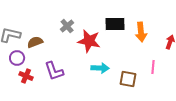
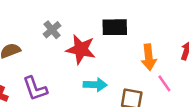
orange arrow: (141, 32) -> (149, 57), moved
pink line: (153, 67) -> (164, 83), turned -40

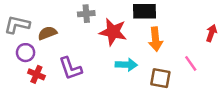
gray cross: (52, 30) -> (86, 14), turned 35
orange arrow: (149, 57) -> (156, 39), moved

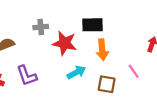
cyan arrow: (126, 65) -> (76, 72), turned -30

